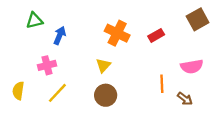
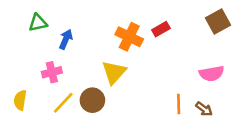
red rectangle: (156, 35) -> (161, 29), moved
yellow triangle: (103, 65) -> (114, 72), size x1.5
orange line: (162, 84) -> (179, 104), moved
brown circle: (106, 95) -> (92, 100), moved

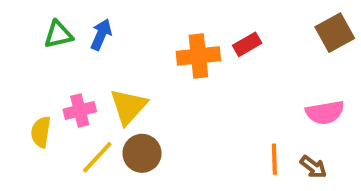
orange cross: (129, 37) -> (198, 56), turned -32
blue arrow: (66, 39) -> (101, 35), moved
yellow triangle: (114, 72) -> (128, 107), moved
yellow semicircle: (20, 100) -> (41, 132), moved

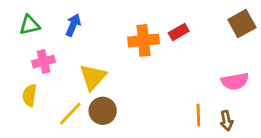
green triangle: (58, 35) -> (30, 25), moved
pink cross: (80, 110) -> (44, 62), moved
brown arrow: (313, 167) -> (226, 121), turned 42

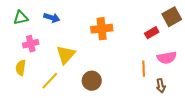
blue arrow: (73, 25) -> (52, 18), turned 84
red rectangle: (179, 32) -> (152, 33), moved
brown circle: (103, 111) -> (92, 81), moved
orange line: (198, 115) -> (144, 69), moved

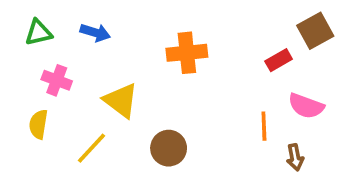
pink cross: (31, 44) -> (57, 80), turned 35
yellow triangle: (66, 55) -> (121, 100), turned -35
pink semicircle: (167, 58) -> (306, 106), turned 30

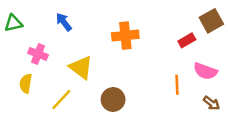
green triangle: (38, 33) -> (13, 23), moved
blue arrow: (95, 33) -> (64, 22), turned -144
brown arrow: (295, 157) -> (211, 103), moved, turned -42

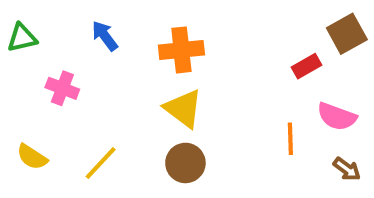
orange cross: (125, 36) -> (181, 50), moved
yellow triangle: (81, 68) -> (183, 108), moved
yellow semicircle: (26, 84) -> (32, 157), moved, turned -66

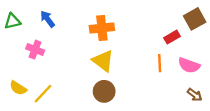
blue arrow: (105, 36) -> (48, 19), moved
orange line: (290, 139) -> (160, 63), moved
yellow line: (101, 163) -> (43, 94), moved

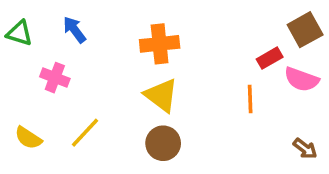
green triangle: (12, 21) -> (19, 33), turned 30
pink semicircle: (189, 65) -> (302, 79), moved
yellow line: (43, 94) -> (85, 133), moved

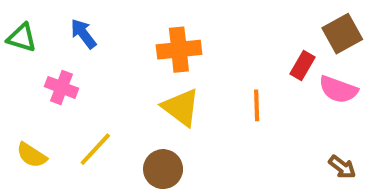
red rectangle: (270, 58) -> (302, 66), turned -30
orange line: (250, 99) -> (257, 105), moved
brown circle: (163, 143) -> (163, 169), moved

